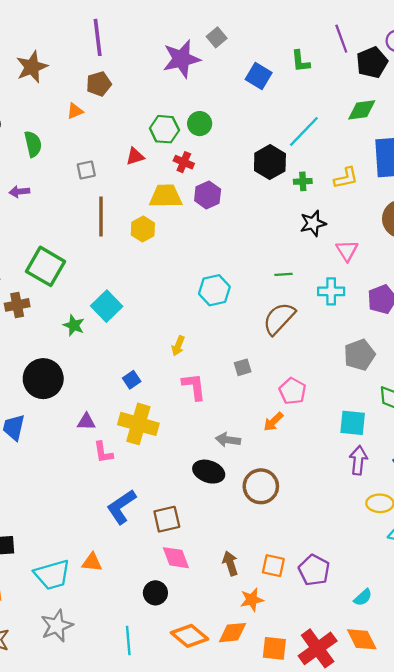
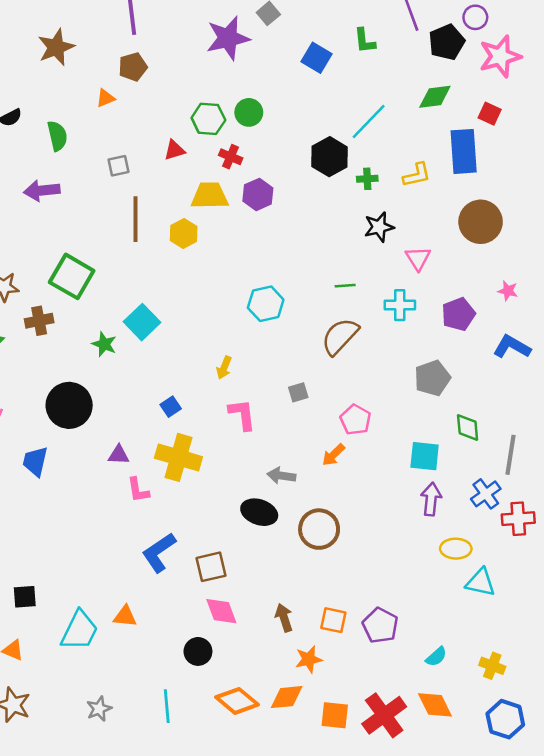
purple arrow: (19, 192) -> (42, 191), size x1.5
cyan trapezoid: (52, 575) -> (79, 631), turned -48
gray star: (57, 626) -> (99, 709), moved, size x0.7

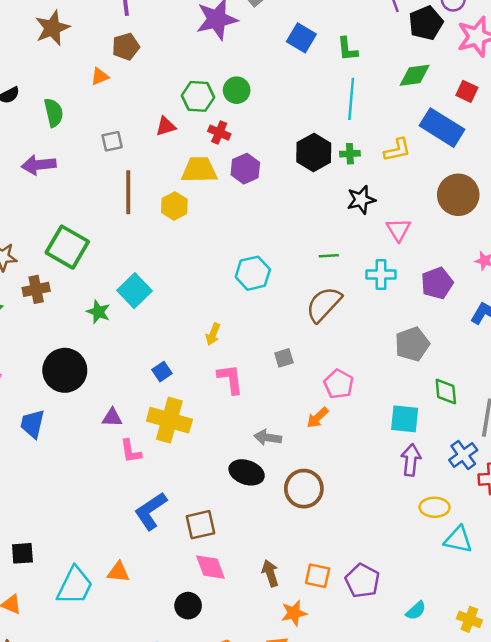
green L-shape: (365, 41) -> (347, 49), moved
cyan line: (369, 122) -> (351, 99), turned -39
blue rectangle: (464, 151) -> (442, 128), turned -54
black hexagon: (330, 157) -> (314, 152), moved

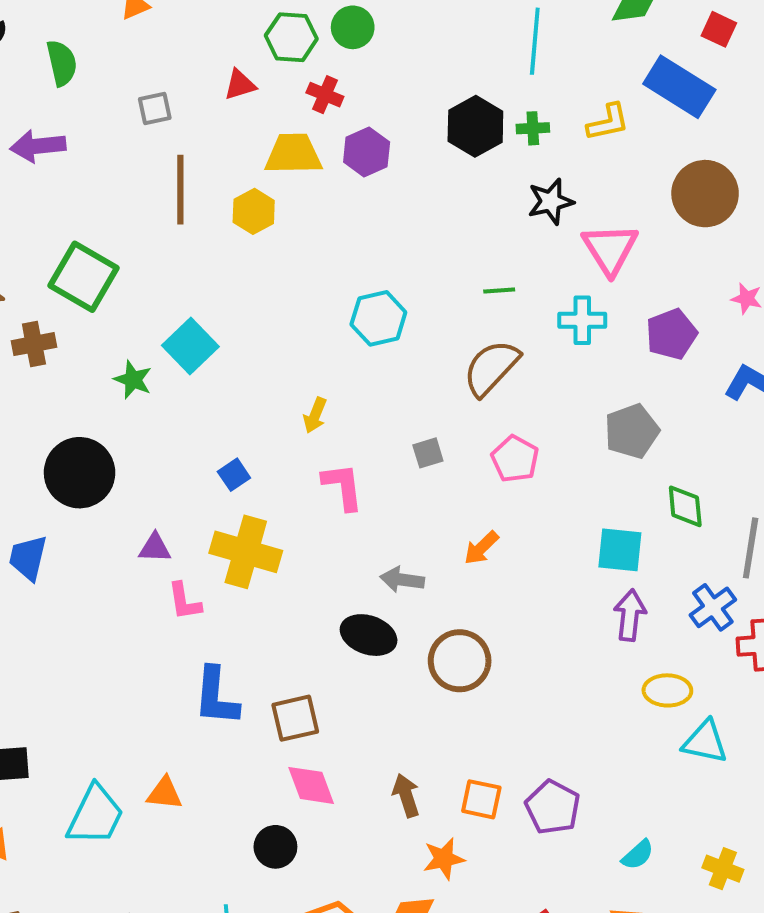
pink triangle: (398, 230) -> (610, 249), size x1.4
pink pentagon: (339, 384) -> (515, 459), moved
blue L-shape: (151, 511) -> (216, 696), turned -51

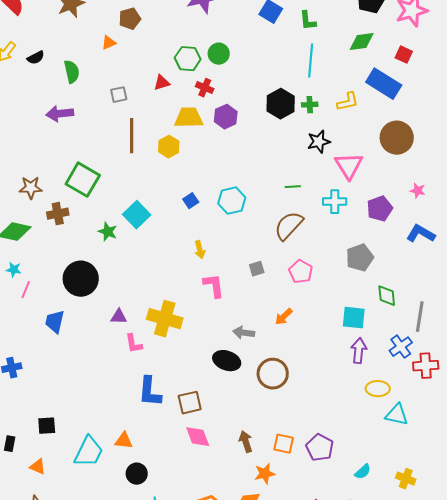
yellow arrow: (315, 415) -> (200, 250), turned -36
blue square: (234, 475) -> (191, 201), moved
black circle: (275, 847) -> (137, 474), moved

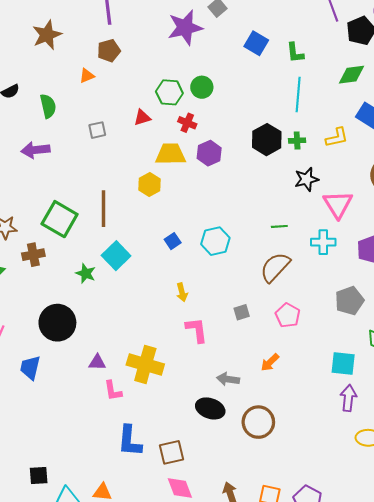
brown line: (132, 136) -> (103, 209), moved
black square: (47, 426) -> (39, 475), moved

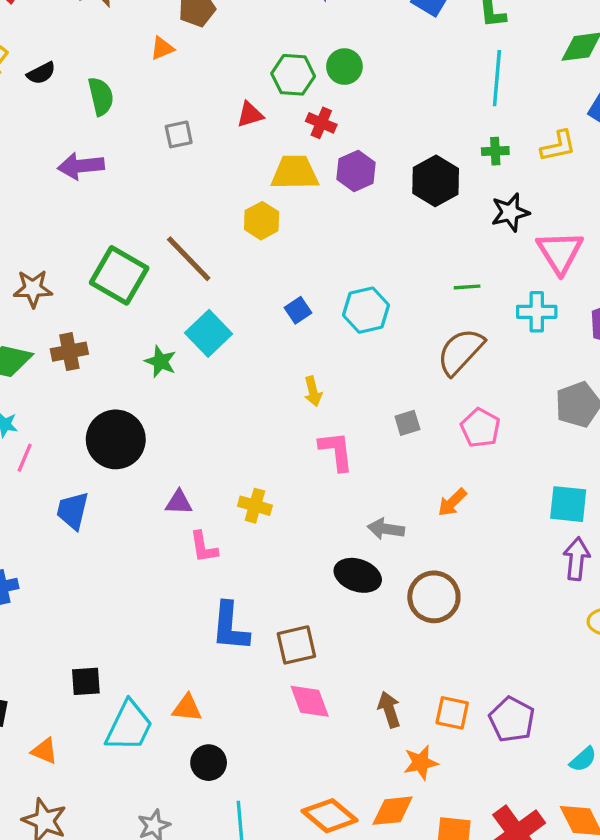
black hexagon: (267, 140) -> (436, 181), moved
brown line: (103, 209) -> (189, 259), turned -44
brown cross: (33, 255) -> (69, 352), moved
yellow cross: (145, 365) -> (255, 506), size x0.6

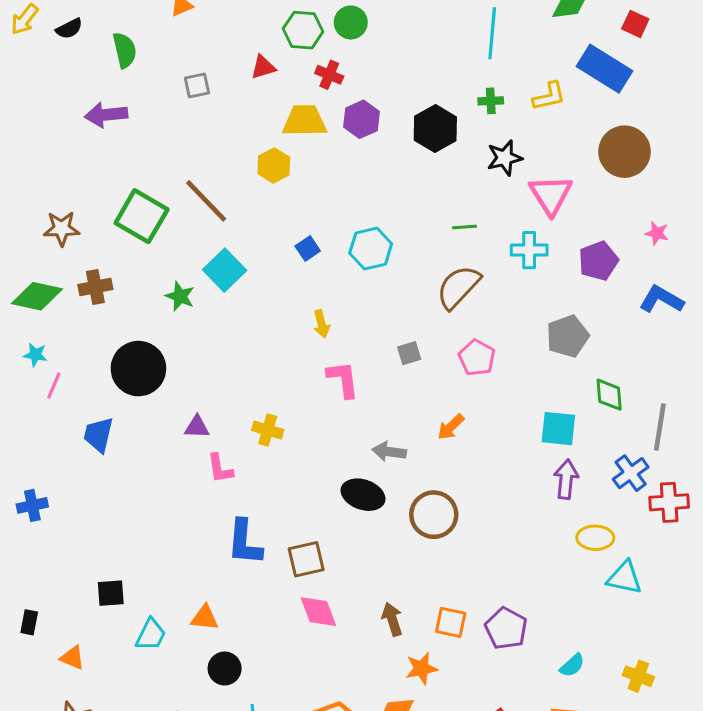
cyan trapezoid: (129, 726) -> (151, 635), size x0.7

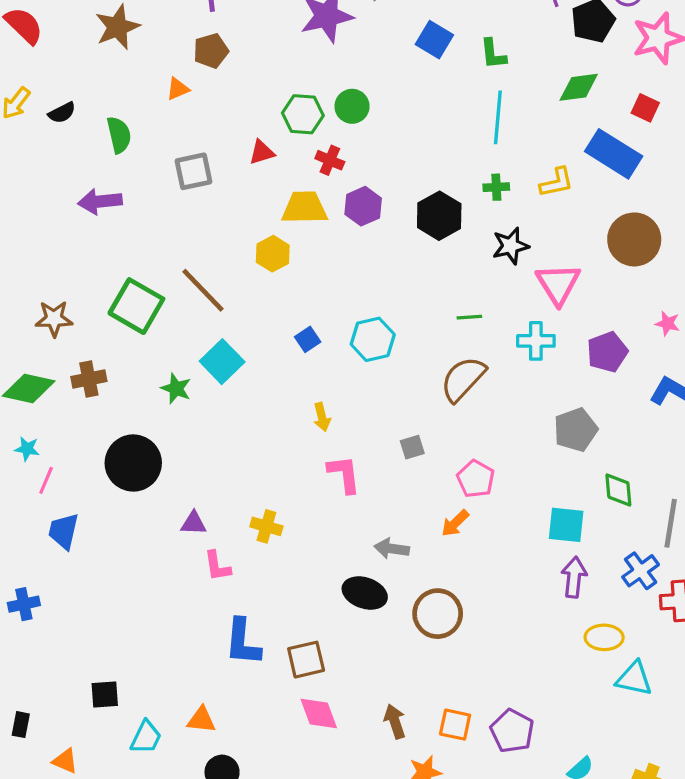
gray square: (197, 85) -> (193, 171), size x1.4
pink pentagon: (477, 358) -> (476, 479), moved
blue trapezoid: (98, 435) -> (64, 531), moved

